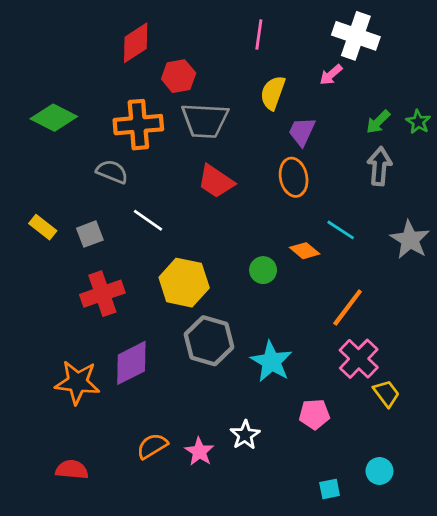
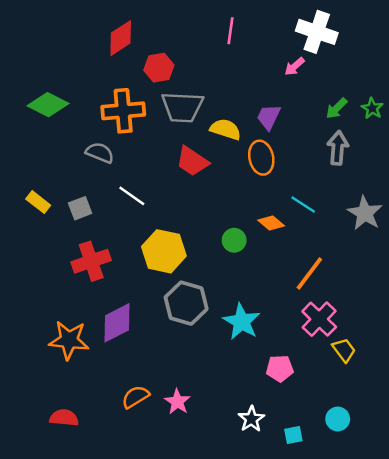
yellow semicircle: (273, 93) -> (226, 129), moved, turned 88
white star: (245, 435) -> (251, 419), moved

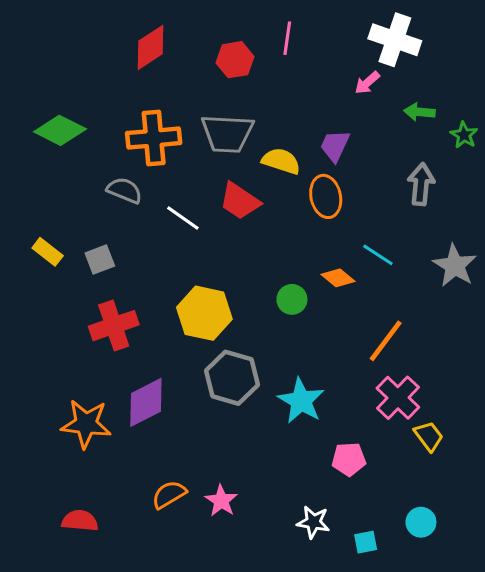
red hexagon: (159, 68) -> (235, 60), moved
green arrow: (336, 108) -> (419, 112), moved, turned 50
white line: (132, 196) -> (183, 218), moved
white star: (251, 419) -> (313, 522), turned -30

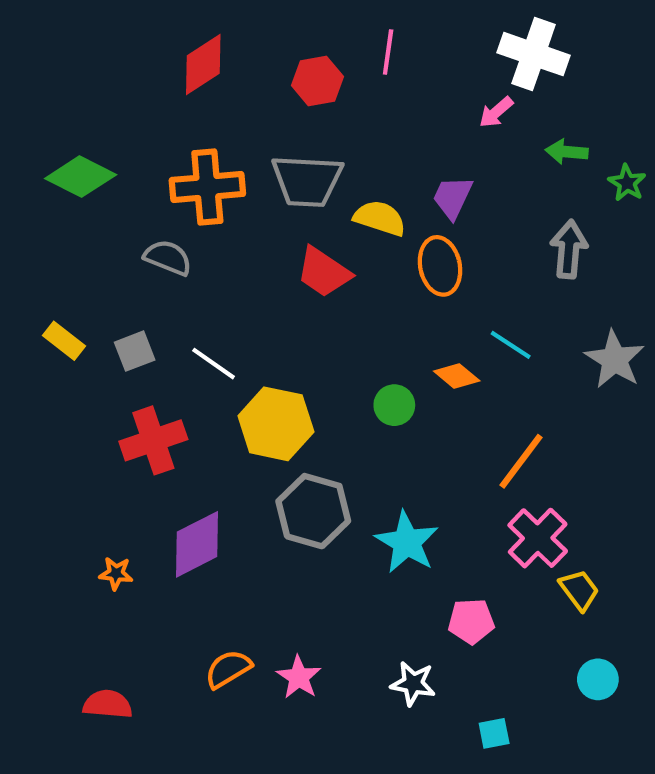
white line: (183, 218) -> (214, 364), moved
orange star: (86, 424) -> (116, 573), size x0.5
white star: (313, 522) -> (413, 684), moved
cyan circle: (421, 522) -> (598, 679), moved

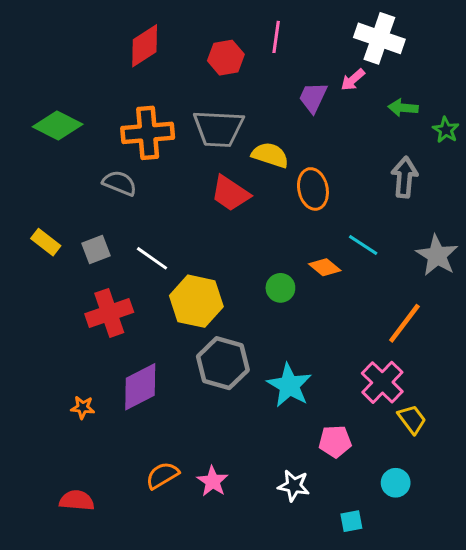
purple trapezoid: (452, 197) -> (313, 97), moved
orange line: (521, 461) -> (404, 323), moved
cyan circle: (598, 679) -> (396, 483), moved

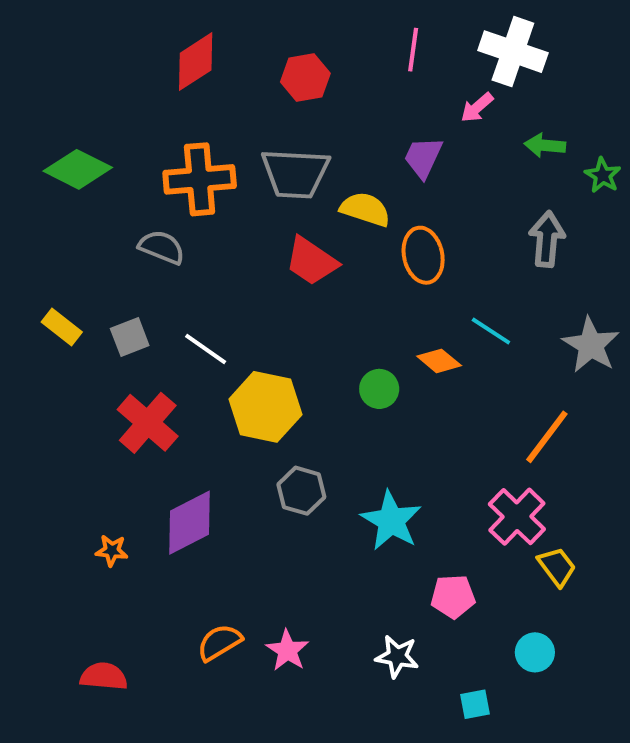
pink line: (276, 37) -> (413, 50), moved
purple trapezoid: (313, 97) -> (423, 157), moved
red cross: (109, 313) -> (148, 423), turned -30
gray hexagon: (223, 363) -> (301, 491), size x0.7

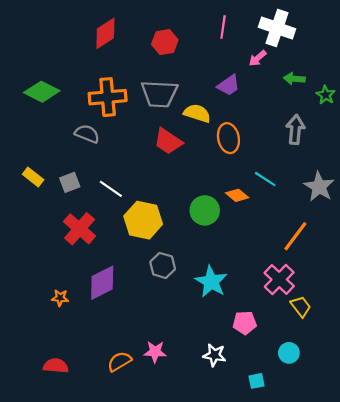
purple trapezoid: (423, 157) -> (228, 85), turned -150
green circle: (379, 389) -> (205, 210), size x1.4
orange semicircle: (220, 642) -> (119, 362), moved
pink star: (287, 650) -> (155, 352), turned -30

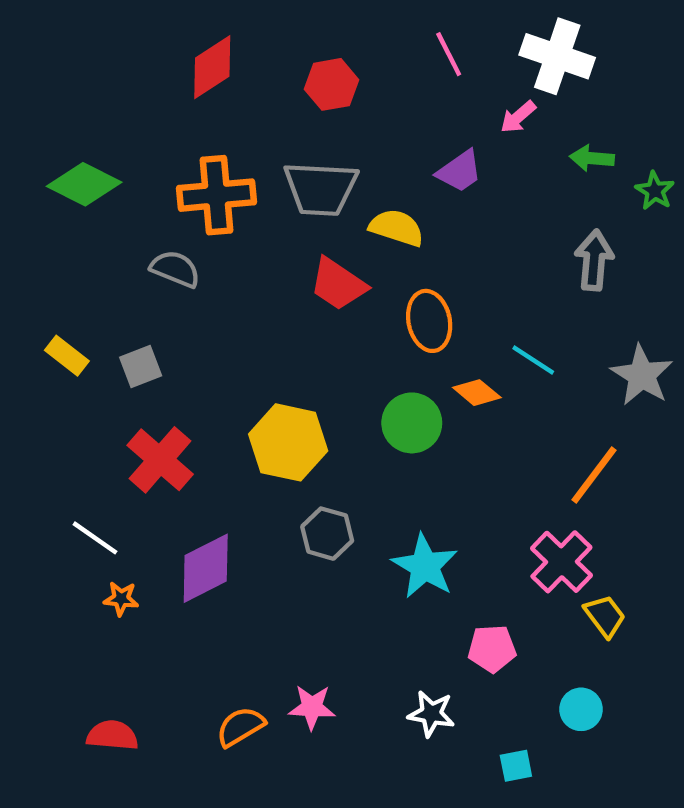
pink line: (223, 27) -> (449, 54), turned -35
orange ellipse: (228, 138) -> (429, 321), moved
white line: (111, 189) -> (95, 538), moved

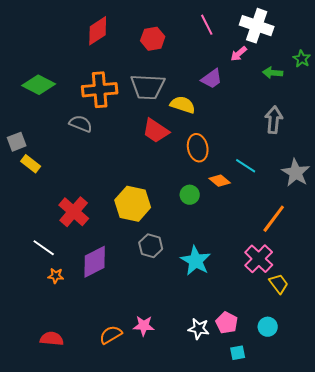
green star: (655, 191) -> (302, 59), moved
gray square: (141, 367) -> (17, 142), moved
green circle: (412, 423) -> (190, 195), size x0.7
pink pentagon: (492, 649) -> (227, 323), moved, turned 30

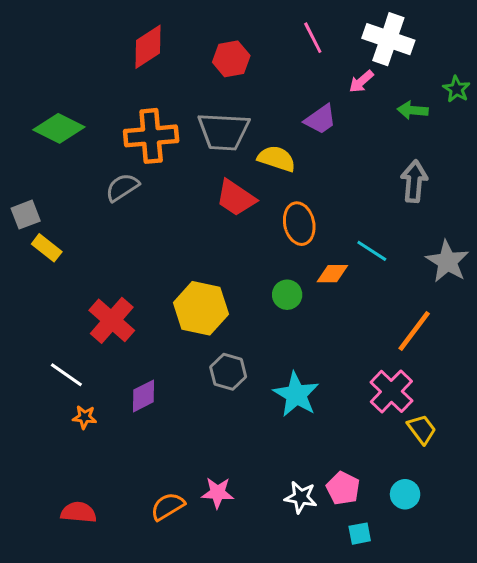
gray semicircle: (81, 124) -> (122, 187), turned -55
orange diamond: (220, 181) -> (332, 274), turned -40
purple diamond: (95, 262) -> (143, 396), size x0.7

